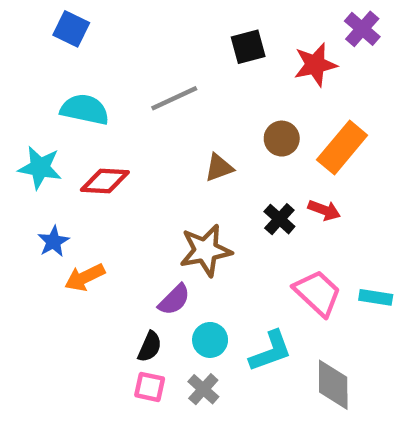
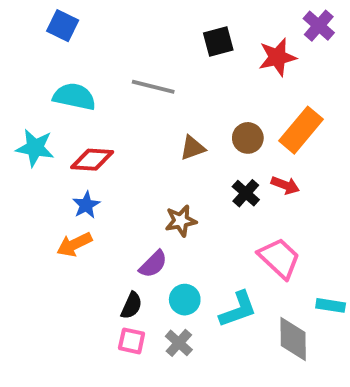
gray line: (174, 98) -> (153, 87), turned 39
brown circle: (282, 139) -> (248, 138), moved
blue star: (53, 241) -> (86, 205), moved
brown star: (206, 250) -> (181, 221), size x0.7
cyan rectangle: (376, 297) -> (331, 305), moved

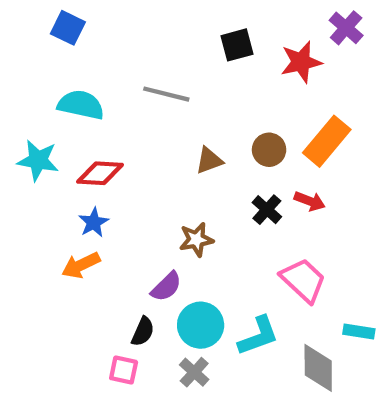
cyan circle: (185, 300) -> (201, 325), size x1.4
pink square: (132, 341) -> (124, 370), moved

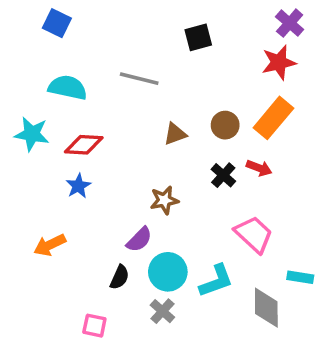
red star: (301, 62) -> (279, 62), moved
orange arrow: (81, 265) -> (50, 245), moved
pink square: (124, 370) -> (94, 326), moved

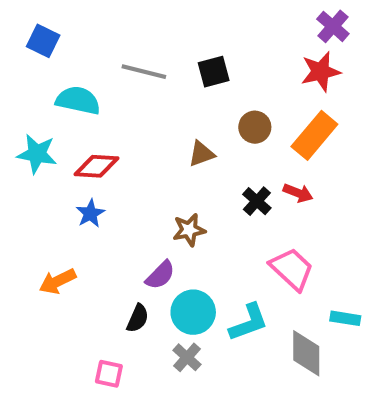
blue square: (57, 23) -> (43, 41), moved
black square: (198, 37) -> (214, 72), moved
gray line: (139, 79) -> (144, 72), moved
brown circle: (225, 125) -> (255, 127), moved

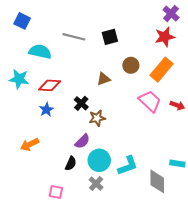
red arrow: (298, 193) -> (177, 105), moved
black cross: (257, 201) -> (81, 103), moved
pink trapezoid: (292, 269) -> (150, 101), moved

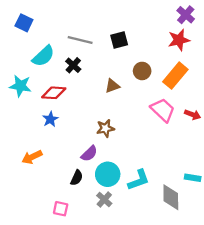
cyan semicircle: (40, 52) -> (43, 56), turned 125
black cross: (81, 103) -> (73, 65), moved

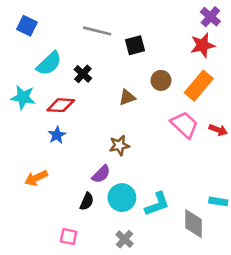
gray line: (80, 40) -> (97, 31), moved
gray cross: (104, 200) -> (125, 239), moved

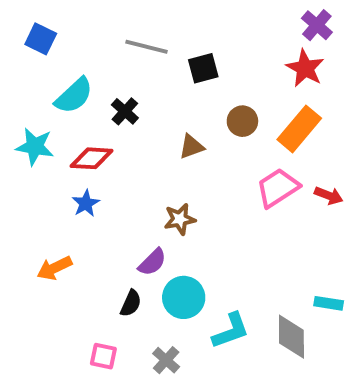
red star: (203, 45) -> (305, 68), turned -30
pink trapezoid: (184, 125) -> (278, 188), turned -76
cyan L-shape: (157, 204) -> (231, 331), moved
gray cross: (125, 239) -> (166, 360), moved

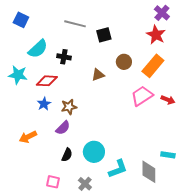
black cross: (125, 111) -> (64, 57), turned -32
brown star: (180, 219) -> (69, 107), moved
purple semicircle: (152, 262) -> (63, 128), moved

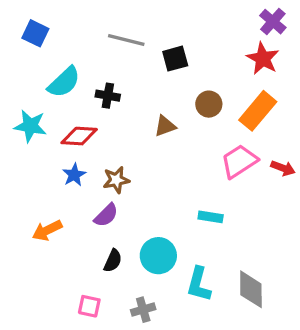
cyan rectangle: (168, 155) -> (211, 217), moved
cyan L-shape: (118, 169) -> (199, 284), turned 125
gray cross: (85, 184) -> (143, 310), turned 32

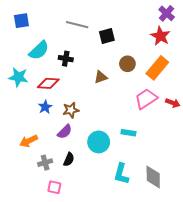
blue square: (35, 33) -> (21, 21), turned -35
cyan circle: (158, 256) -> (99, 142), moved
gray cross: (143, 310) -> (45, 163), moved

